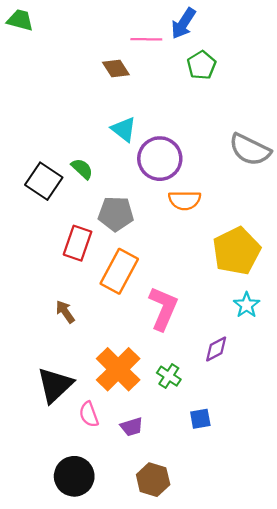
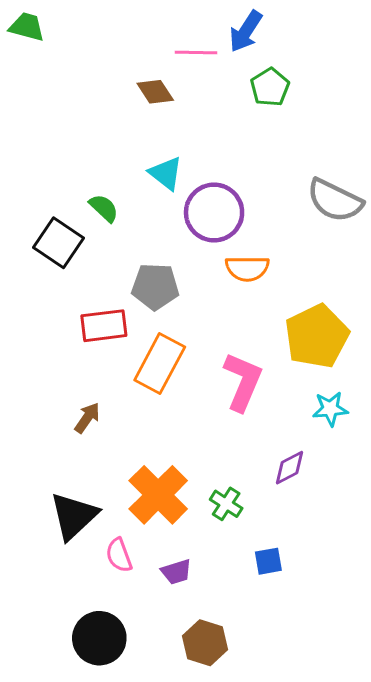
green semicircle: (82, 169) -> (104, 208), moved
red rectangle: (78, 243) -> (104, 326), turned 64
cyan star: (247, 305) -> (330, 409), turned 30
pink L-shape: (163, 308) -> (243, 382), moved
brown arrow: (65, 312) -> (87, 418), turned 70

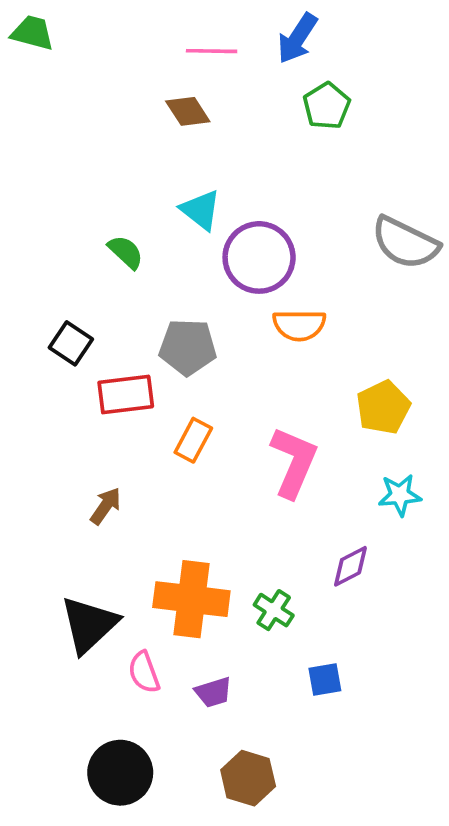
pink line: (196, 52) -> (212, 51), moved
black square: (59, 243) -> (71, 343), moved, size x0.7
yellow pentagon: (317, 336) -> (383, 407), size x0.7
orange rectangle: (160, 363) -> (193, 440), size x0.6
orange cross: (158, 495) -> (191, 599), turned -38

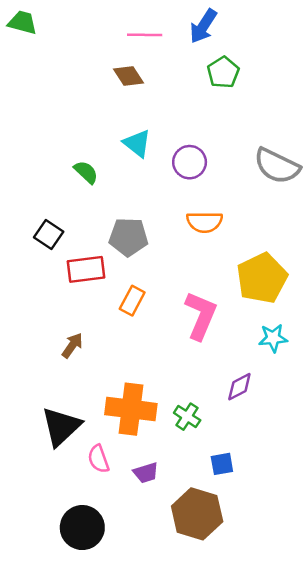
purple circle: (259, 257) -> (190, 162), moved, size x0.7
yellow pentagon: (383, 407) -> (262, 278), size x1.4
brown hexagon: (248, 778) -> (197, 514), moved, size x1.4

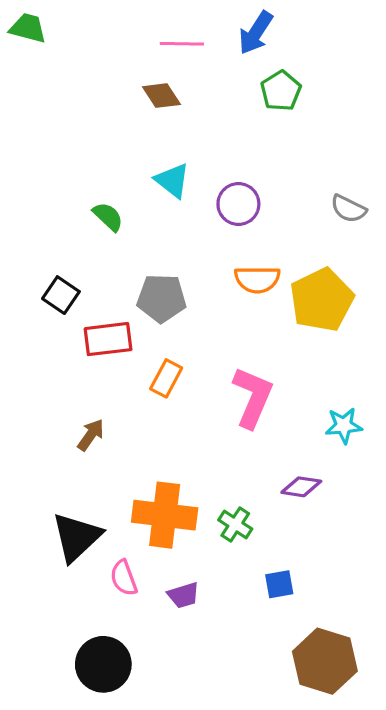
gray semicircle: (277, 166) -> (348, 209), size x0.6
yellow pentagon: (262, 278) -> (322, 300), moved
purple diamond: (239, 387) -> (301, 487), turned 36
brown hexagon: (197, 514) -> (325, 661), moved

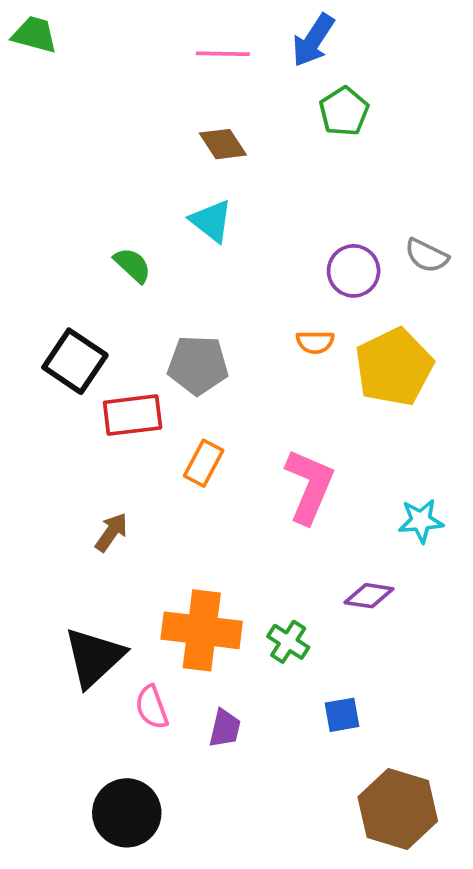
brown diamond: (161, 96) -> (223, 144), moved
purple circle: (238, 204) -> (354, 271), moved
orange semicircle: (257, 279) -> (315, 342), size x0.7
black square: (61, 295) -> (75, 361), size x1.4
purple trapezoid: (183, 595) -> (225, 728), turned -60

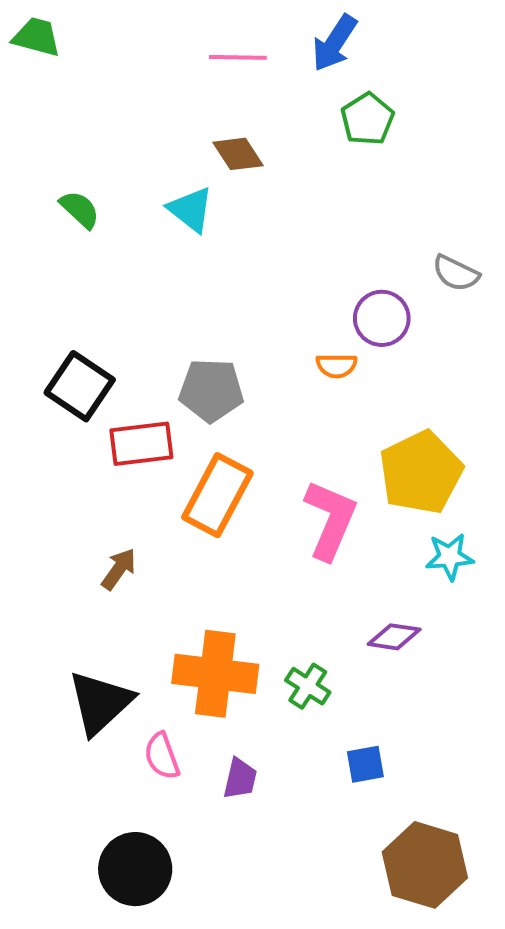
cyan triangle: (211, 221) -> (191, 209), moved
green semicircle: (133, 265) -> (80, 209), moved
purple circle: (354, 271) -> (382, 318), moved
yellow pentagon: (394, 367) -> (421, 472), moved
orange rectangle: (204, 463) -> (217, 495), size x1.6

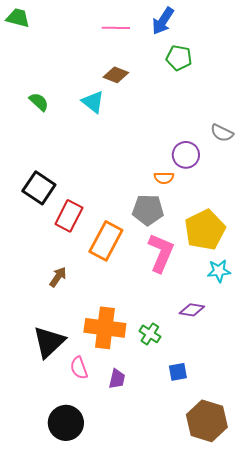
green pentagon: (367, 119) -> (179, 58), turned -30
brown diamond: (238, 154) -> (116, 75), turned -35
gray pentagon: (211, 390) -> (148, 210), moved
red rectangle: (141, 444) -> (69, 216), turned -56

